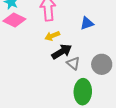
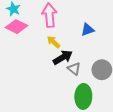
yellow arrow: (52, 36) -> (54, 42), turned 64

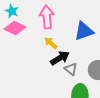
blue triangle: (87, 30) -> (84, 31), size x1.5

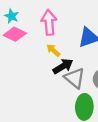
gray triangle: (71, 69) -> (75, 78), size x1.5

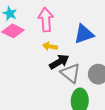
yellow arrow: (53, 50) -> (50, 46), turned -32

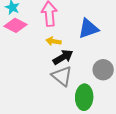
gray triangle: (70, 73) -> (62, 76), moved

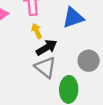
yellow arrow: (54, 41) -> (37, 31), turned 56

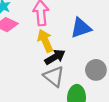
yellow arrow: (37, 31) -> (45, 41), size x1.5

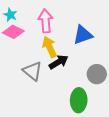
gray triangle: (54, 76) -> (32, 71), moved

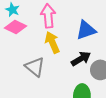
black arrow: (59, 62) -> (81, 59), moved

